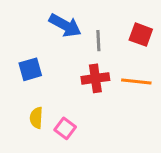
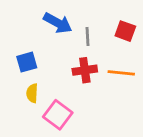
yellow semicircle: (36, 118) -> (32, 93), moved
pink square: (65, 128) -> (58, 115), size x1.5

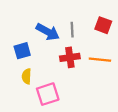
blue arrow: (58, 23) -> (48, 32), moved
pink square: (58, 115) -> (48, 94), turned 35

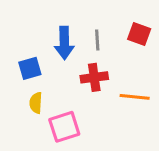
blue arrow: (48, 32) -> (64, 43), turned 60
orange line: (100, 60) -> (135, 97), moved

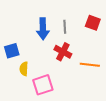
blue square: (30, 68) -> (12, 51), moved
red cross: (94, 77) -> (63, 52), turned 36

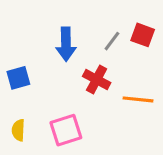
gray line: (65, 27) -> (112, 41), moved, turned 40
yellow semicircle: (24, 69) -> (18, 130), moved

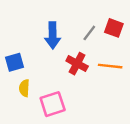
orange line: (138, 99) -> (110, 66), moved
yellow semicircle: (18, 130) -> (24, 88), moved

